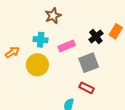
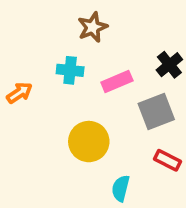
yellow circle: (37, 65) -> (89, 142), moved
red rectangle: (86, 88) -> (167, 160), moved

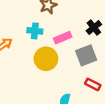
yellow circle: (89, 142) -> (46, 59), moved

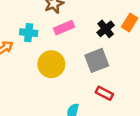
cyan cross: (35, 31) -> (29, 33), moved
pink rectangle: (63, 38) -> (64, 28), moved

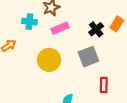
cyan cross: (29, 33) -> (29, 22), moved
red rectangle: (104, 93) -> (104, 85), moved, turned 64

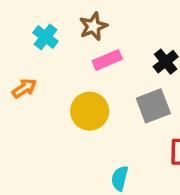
cyan cross: (29, 22) -> (45, 37), moved, turned 32

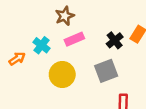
cyan cross: (45, 37) -> (41, 45), moved

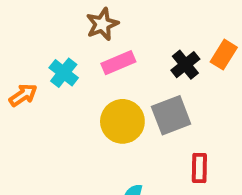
yellow circle: (62, 74) -> (122, 121), moved

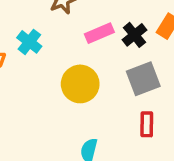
pink rectangle: (118, 63) -> (99, 33), moved
gray square: (171, 115) -> (143, 79), moved

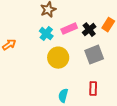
cyan cross: (29, 42) -> (46, 34), moved
red rectangle: (147, 124) -> (93, 89), moved

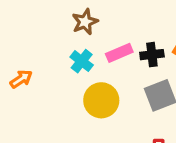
black cross: (89, 30) -> (152, 55), turned 32

